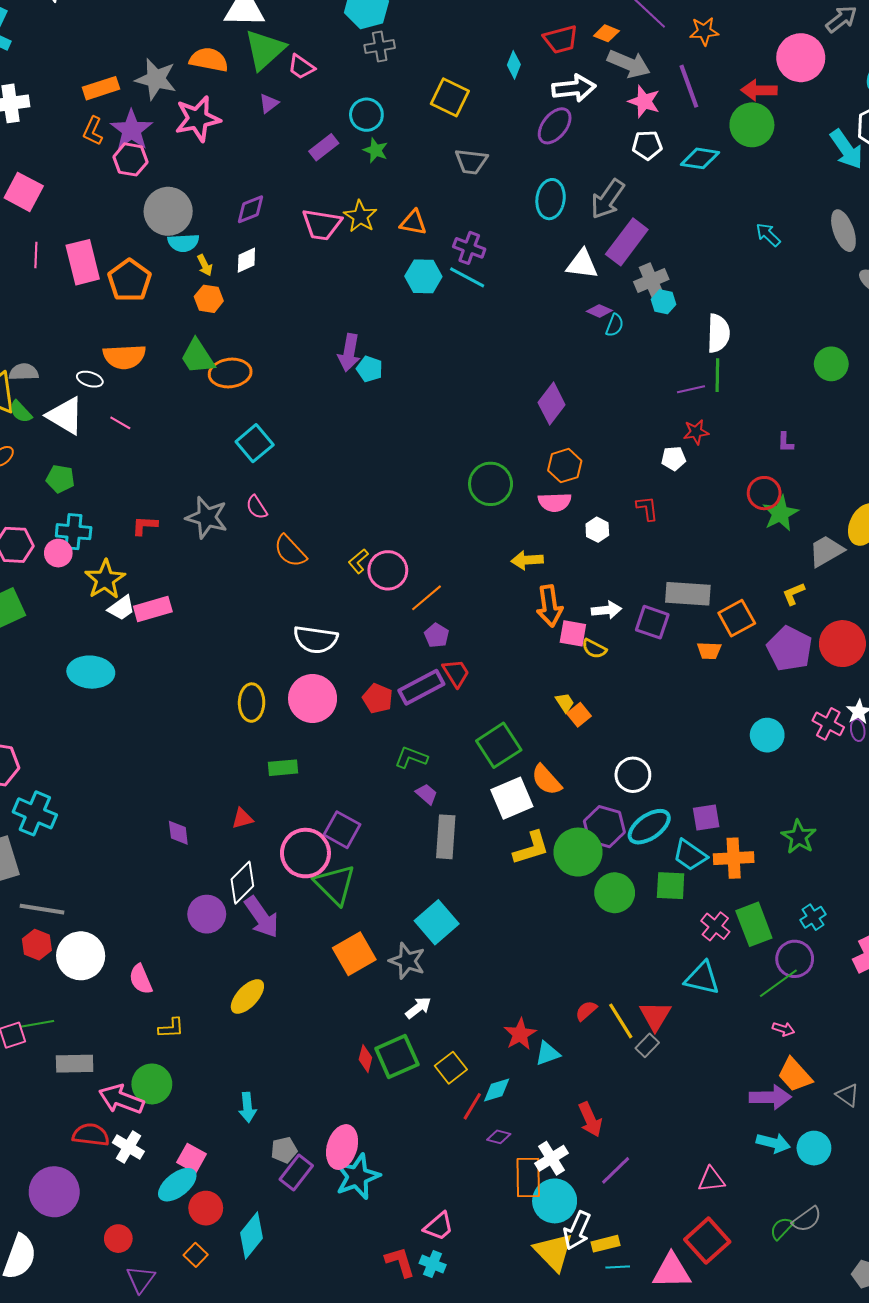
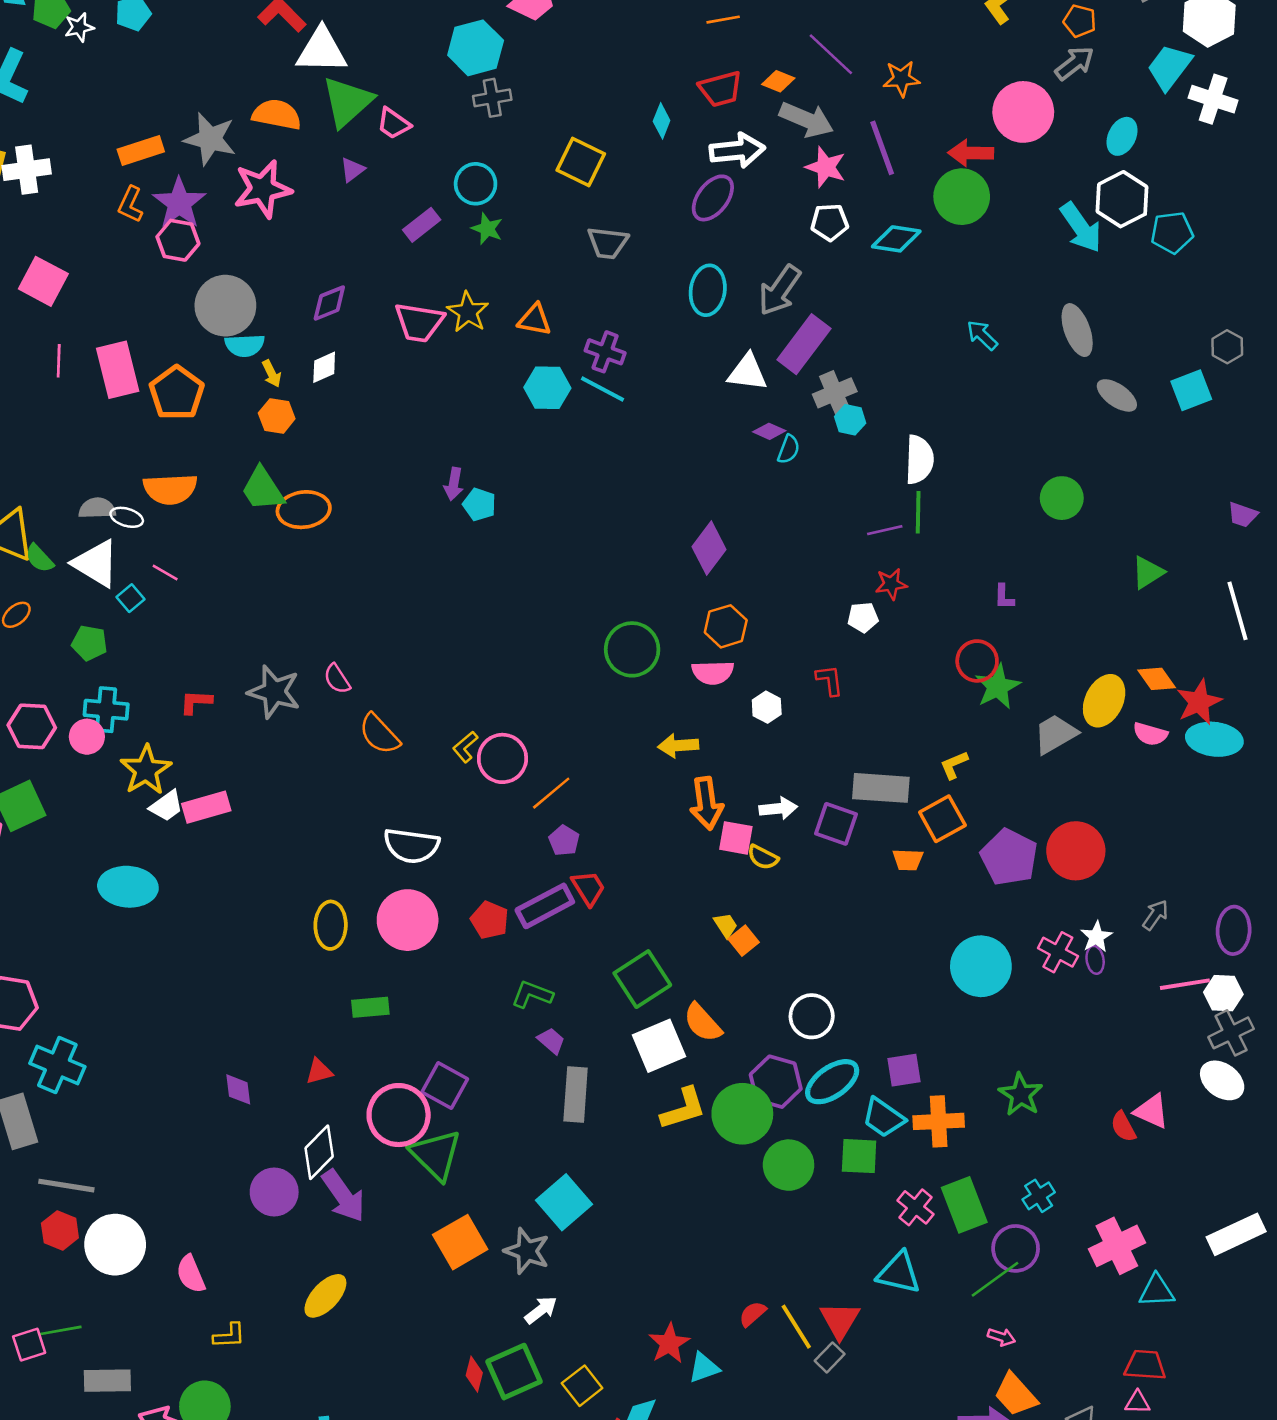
purple arrow: (349, 353) -> (454, 484), size x0.7
gray semicircle: (24, 372) -> (97, 508), moved
cyan square: (255, 443) -> (130, 598), moved, size x0.6
yellow L-shape: (794, 594) -> (954, 765), moved
cyan circle: (767, 735) -> (981, 966), size x1.4

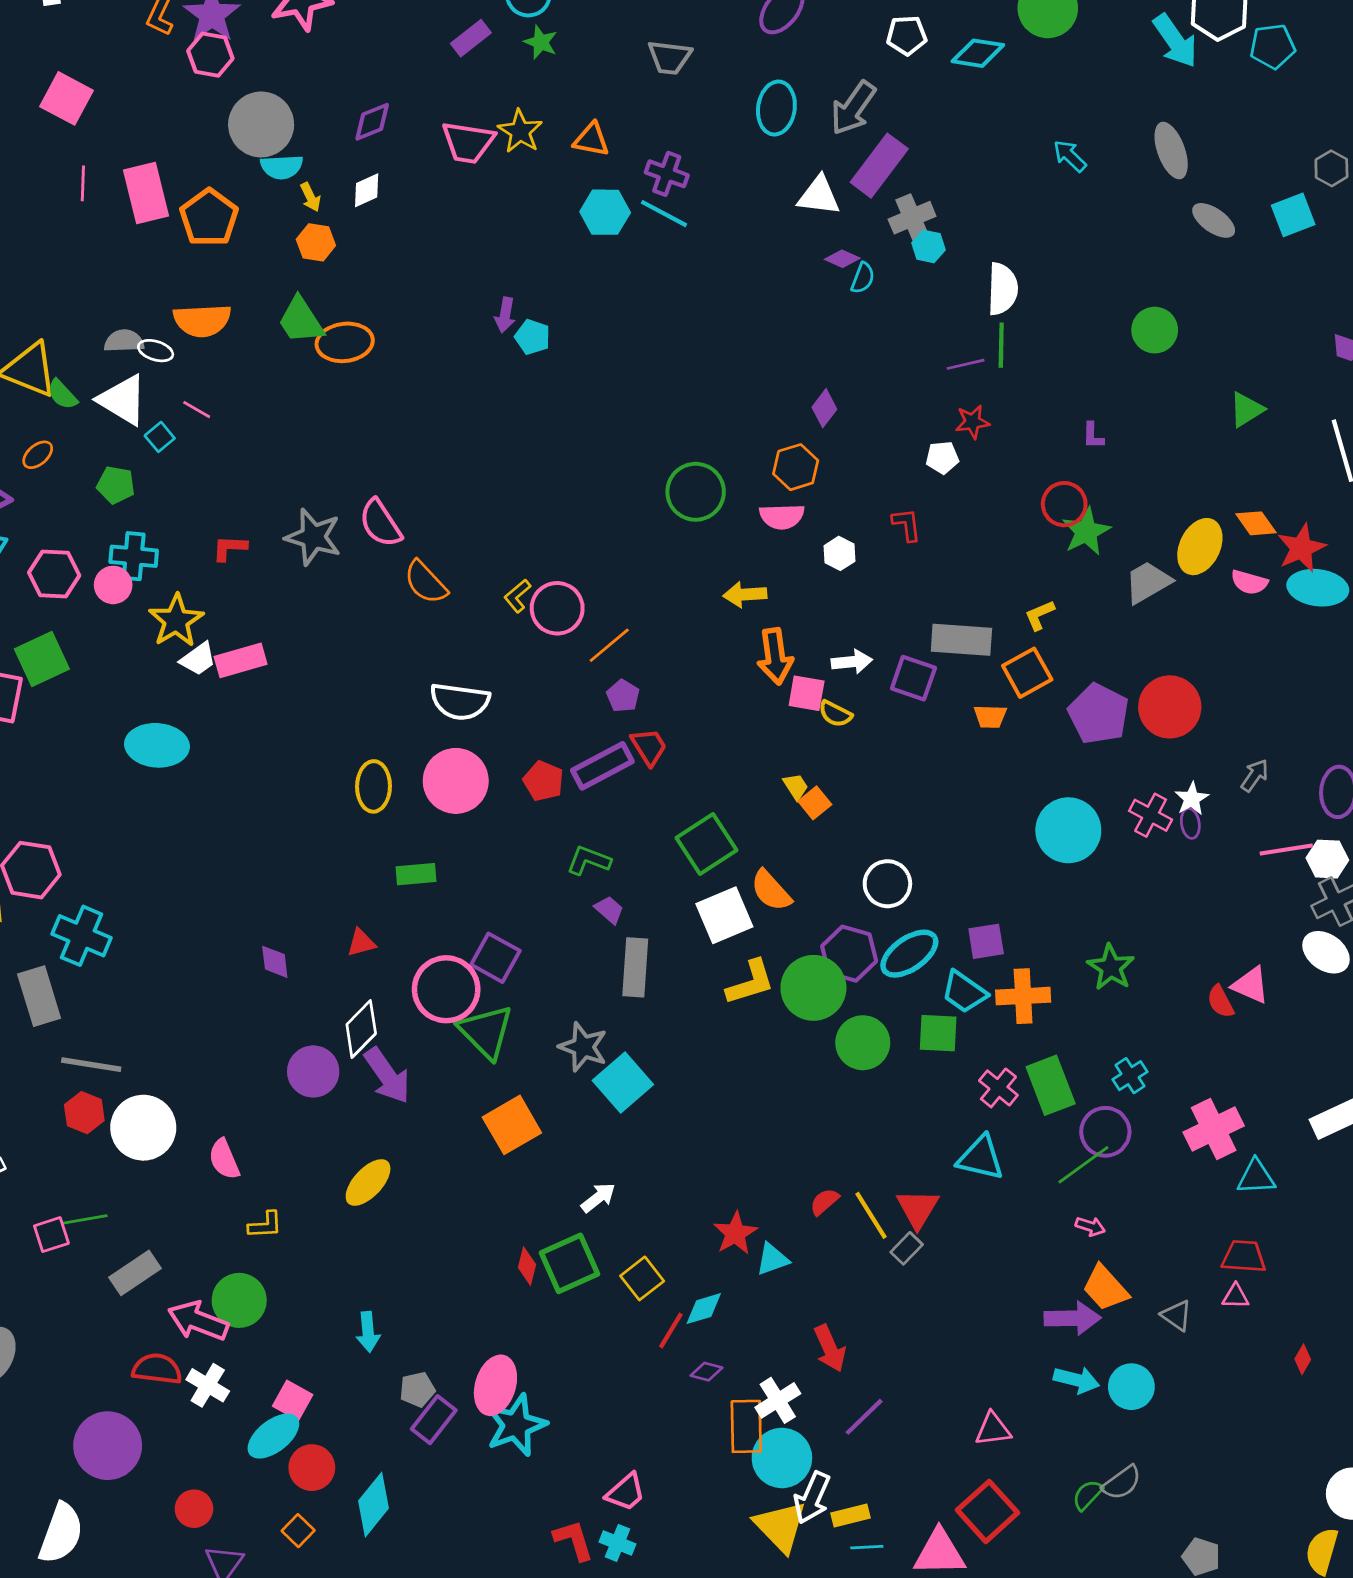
purple diamond: (709, 548) -> (824, 408), moved, size x0.7
pink semicircle: (337, 679) -> (380, 523), size x1.5
gray star: (527, 1251) -> (583, 1047), moved
gray rectangle: (107, 1381) -> (135, 1273), turned -33

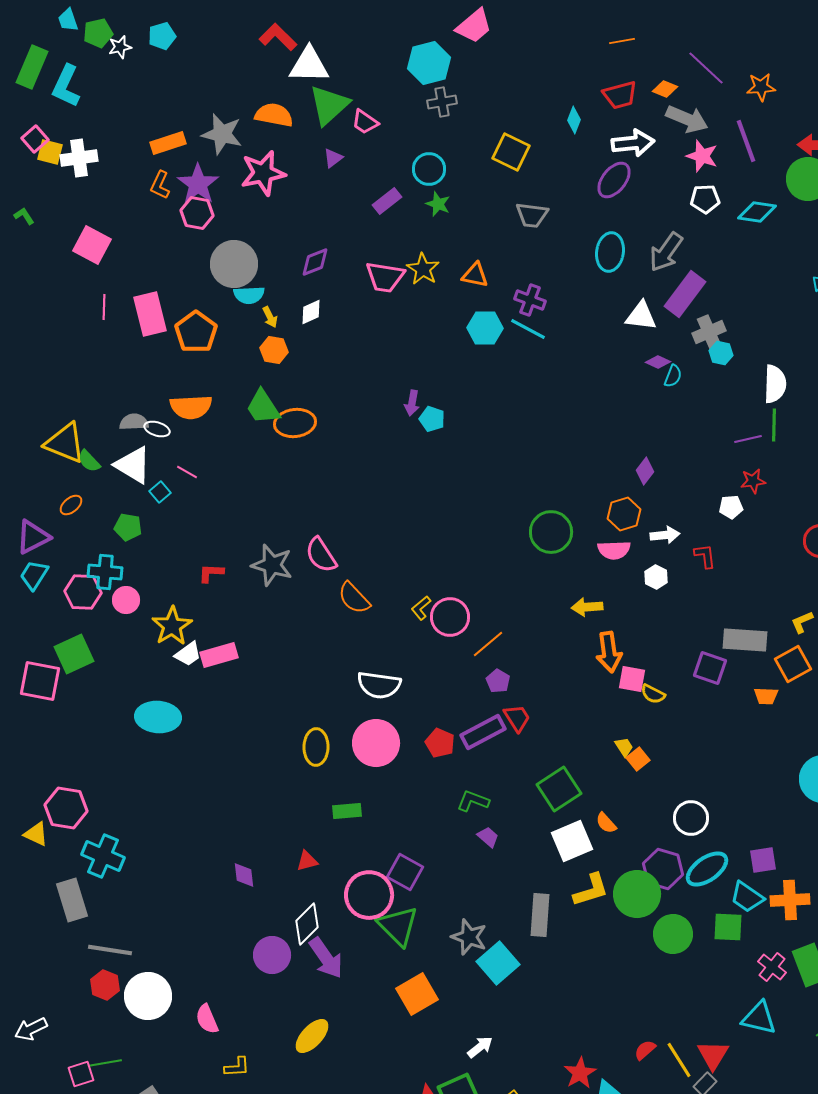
cyan cross: (134, 556) -> (105, 572), moved
white arrow: (852, 662) -> (665, 535), moved
orange semicircle: (771, 891) -> (606, 823), size x0.7
gray rectangle: (635, 967) -> (540, 915), moved

